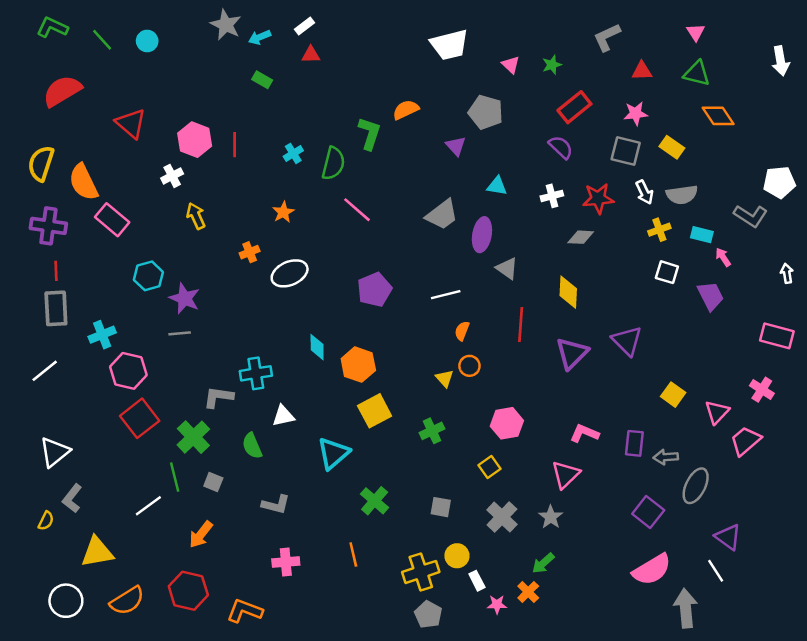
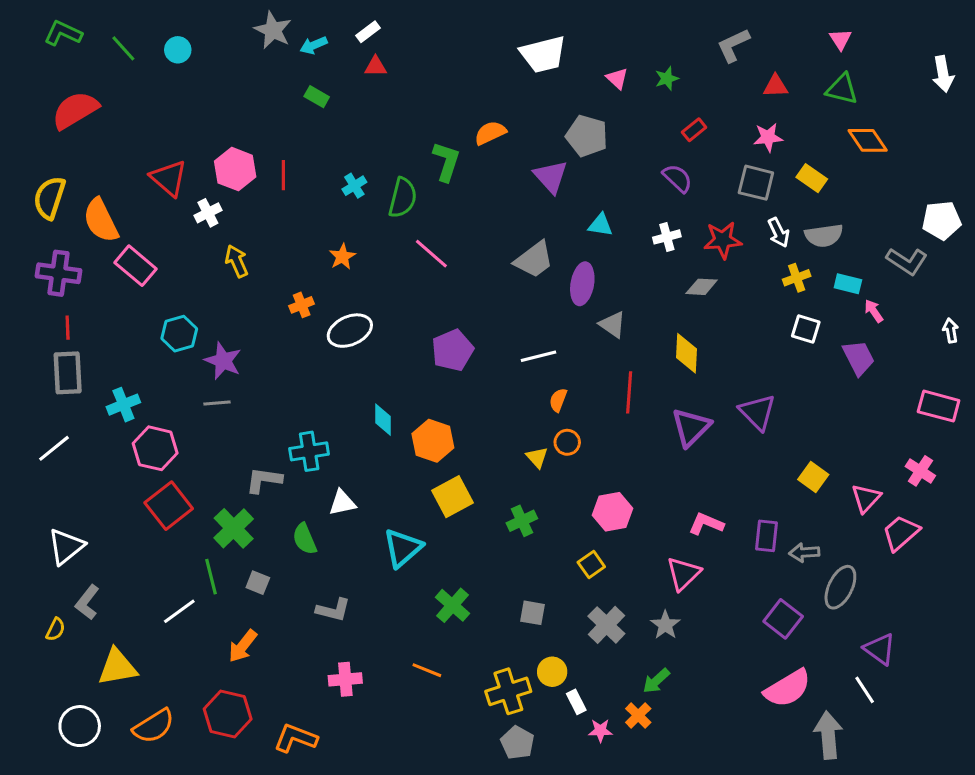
red rectangle: (574, 107) -> (694, 130), size x0.6
red triangle: (131, 123) -> (169, 178), moved
purple triangle: (456, 146) -> (551, 177), size x1.4
orange line: (353, 555) -> (427, 670), turned -55

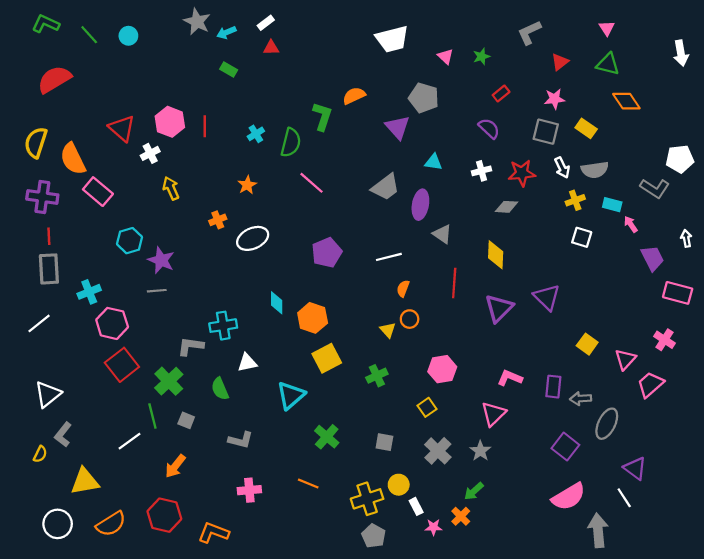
red triangle: (776, 86) -> (560, 62), turned -36
purple trapezoid: (859, 358) -> (653, 258), moved

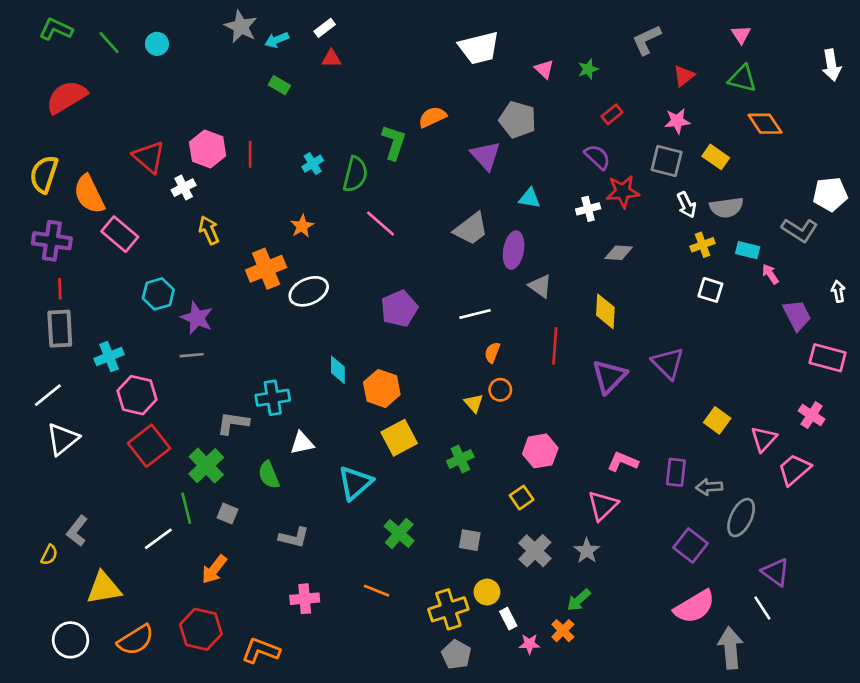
red star: (522, 173) -> (623, 192), moved
orange cross: (218, 220) -> (266, 269), size x1.8
white triangle: (48, 394) -> (63, 439), moved

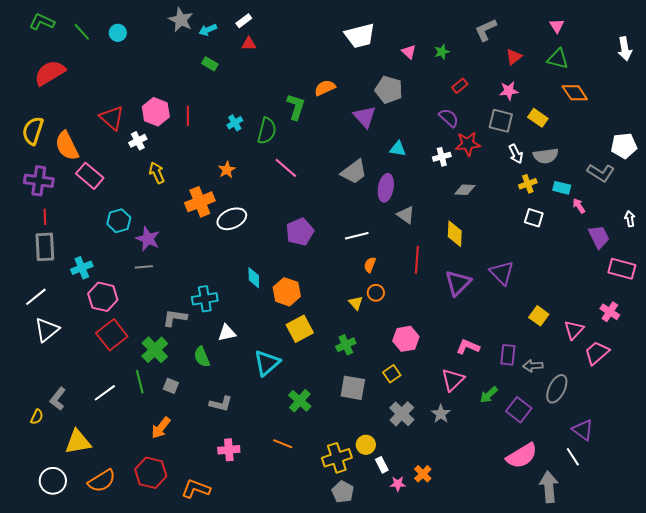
white line: (158, 539) -> (105, 393), moved
gray square: (470, 540) -> (353, 388), moved, size x1.5
green arrow: (579, 600) -> (489, 395), moved

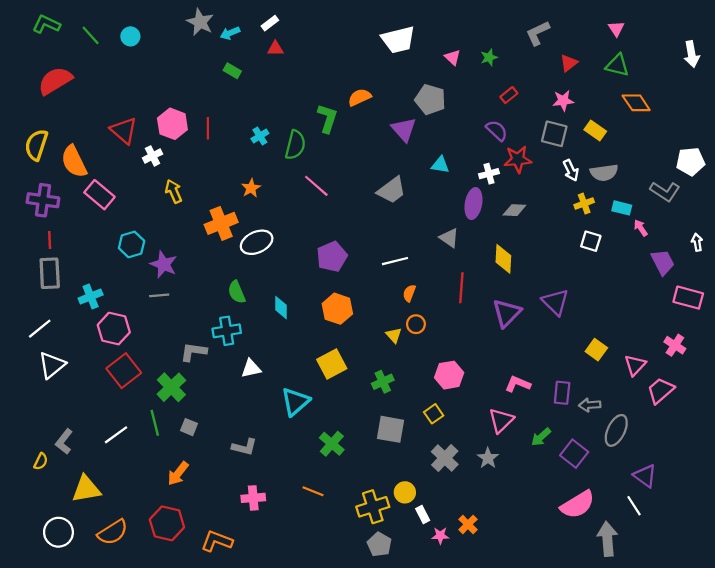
purple ellipse: (386, 188) -> (473, 204), moved
orange hexagon: (287, 292) -> (337, 309), moved
green semicircle: (202, 357) -> (237, 292), moved

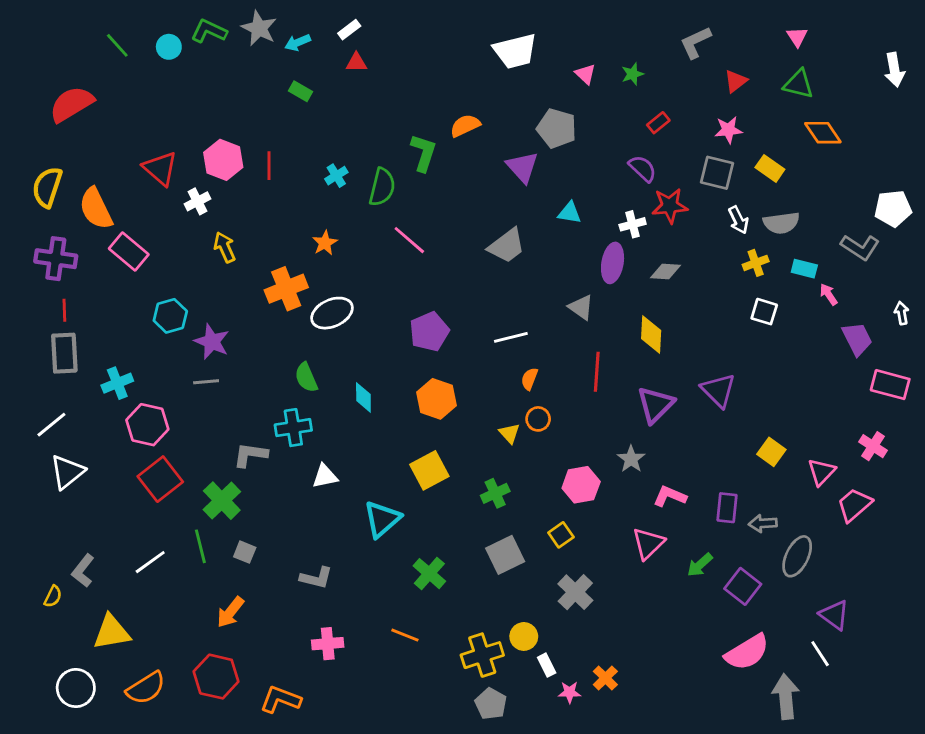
green L-shape: (46, 24) -> (209, 31), moved
gray square: (390, 429) -> (505, 555), turned -36
gray star: (488, 458) -> (631, 459), moved

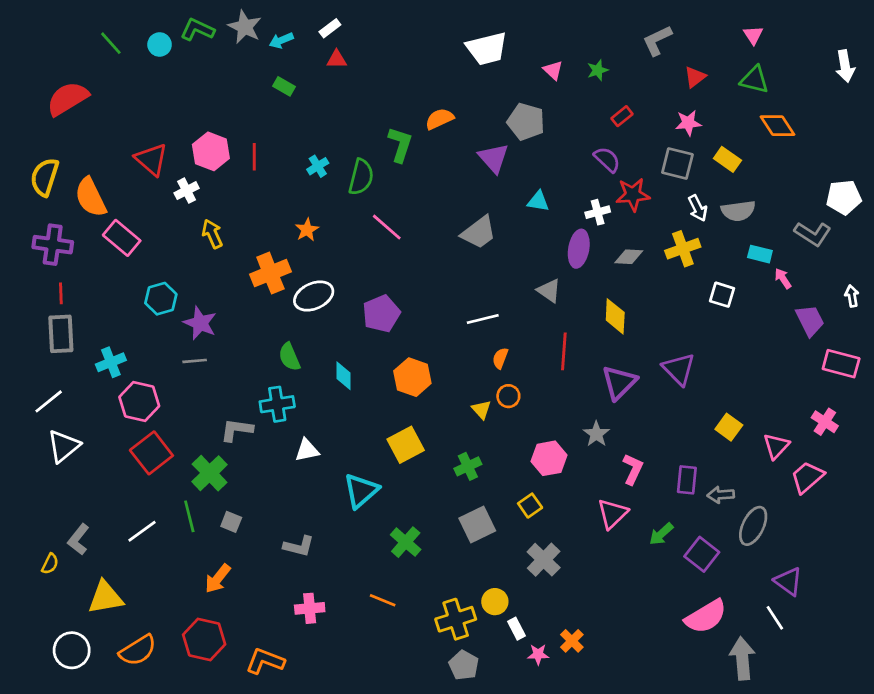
yellow cross: (756, 263) -> (683, 249), moved, size x1.4
purple pentagon: (429, 332) -> (381, 314), moved
pink L-shape: (670, 496) -> (633, 469), turned 92

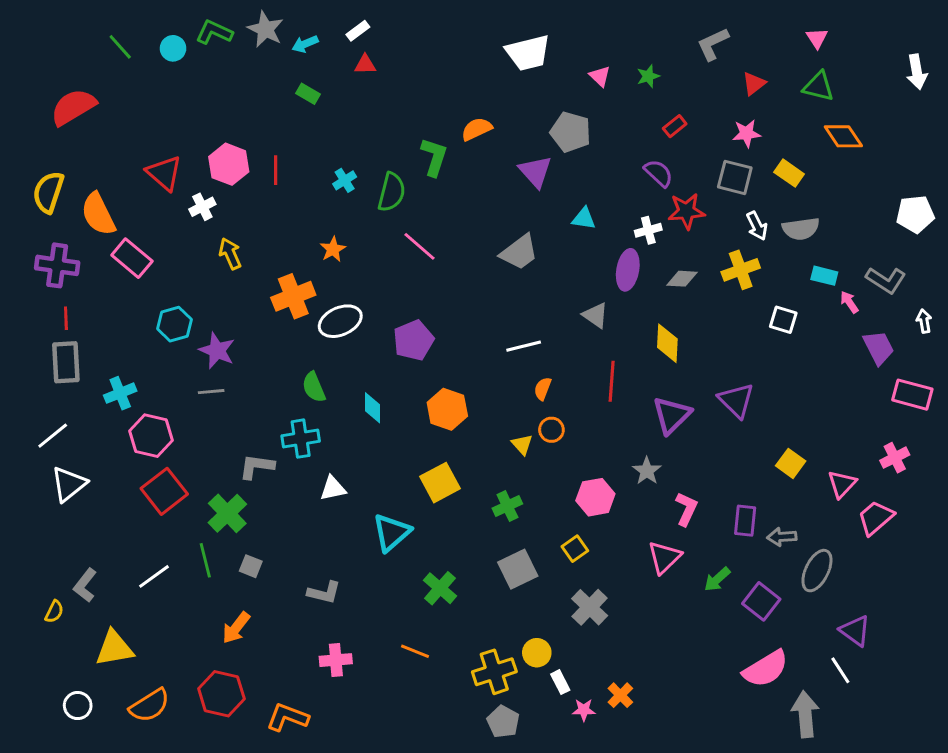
gray L-shape: (813, 234) -> (886, 280), moved
pink cross: (825, 422) -> (895, 458), turned 30
white circle: (72, 650) -> (78, 706), size x0.7

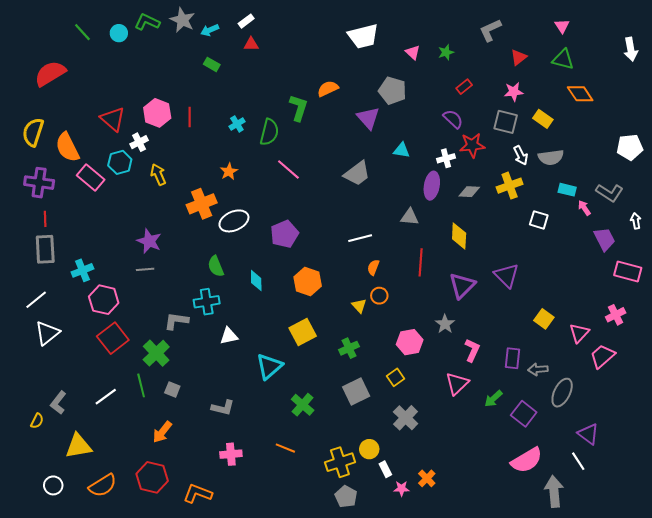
gray triangle: (595, 315) -> (410, 217), turned -30
cyan hexagon: (174, 324) -> (120, 162), moved

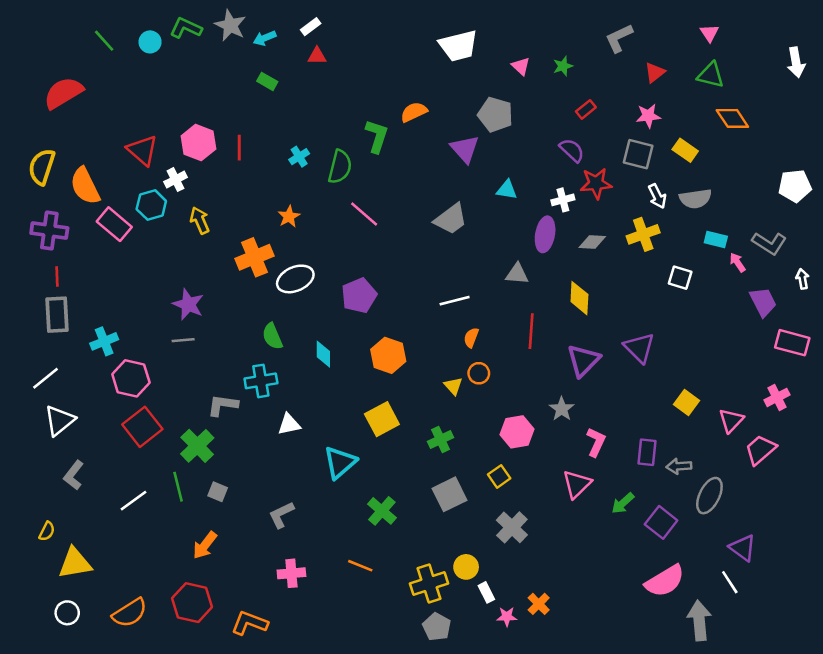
gray L-shape: (58, 403) -> (74, 475), moved
gray L-shape: (223, 408) -> (281, 515), turned 140
yellow triangle: (78, 446) -> (75, 563), moved

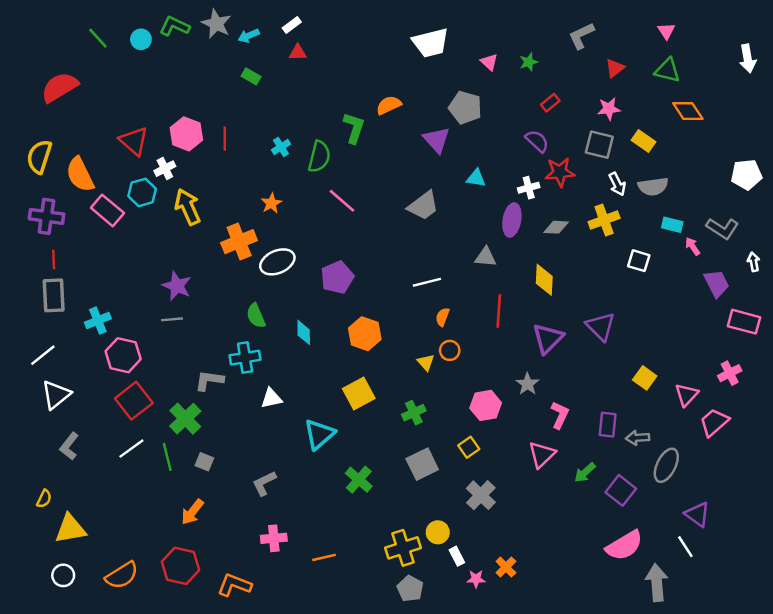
yellow arrow: (200, 220) -> (188, 207), size x1.4
white line: (133, 501) -> (131, 449), moved
orange line: (360, 566) -> (324, 557), moved, turned -35

